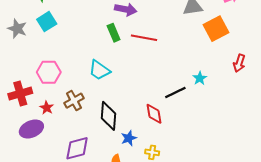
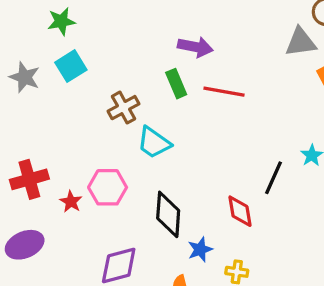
pink hexagon: (49, 72) -> (108, 187), moved
black line: (175, 93) -> (273, 178), turned -40
brown cross: (74, 101) -> (124, 108), moved
purple ellipse: (31, 129) -> (25, 245), moved

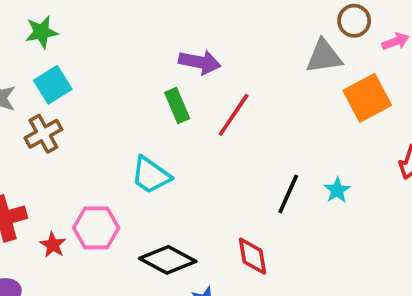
red line: (224, 92) -> (234, 115), turned -66
brown cross: (124, 108) -> (43, 134), moved
black line: (273, 178) -> (288, 194), moved
black diamond: (168, 214) -> (168, 260), turned -66

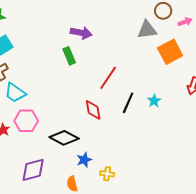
red line: (234, 115) -> (108, 78), moved
cyan trapezoid: (151, 175) -> (15, 93), moved
red diamond: (252, 256) -> (93, 110), moved

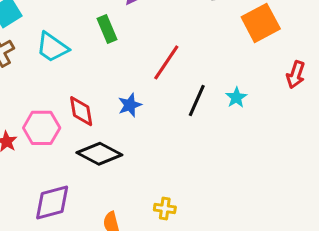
cyan trapezoid: (15, 93) -> (52, 47), moved
red diamond: (93, 110) -> (81, 111), moved
blue star: (84, 160) -> (130, 105), moved

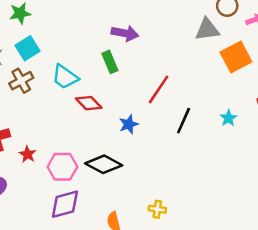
cyan star: (236, 97) -> (228, 118), moved
red diamond: (81, 111) -> (89, 103), moved, turned -35
pink hexagon: (42, 128) -> (62, 167), moved

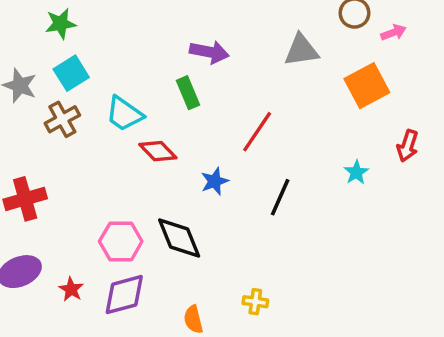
gray triangle: (207, 30) -> (301, 50), moved
black line: (184, 121) -> (280, 197), moved
red star: (28, 154) -> (71, 289), moved
black diamond: (104, 164) -> (179, 238), turned 40

